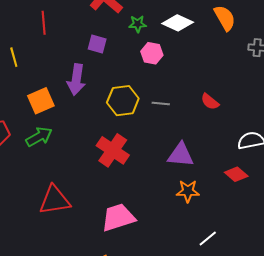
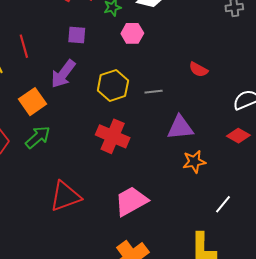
red line: (44, 23) -> (24, 46), moved
purple arrow: (76, 80) -> (63, 74), turned 40
gray line: (161, 103) -> (154, 92), moved

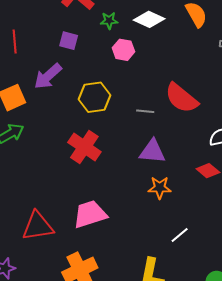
red semicircle: (198, 70) -> (181, 98), size x1.8
gray line: (154, 92) -> (145, 111), moved
red triangle: (65, 196) -> (38, 226), moved

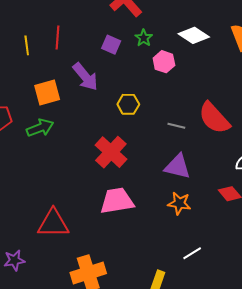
green star: (109, 21) -> (144, 38), moved, turned 30
purple arrow: (48, 76) -> (85, 77), turned -96
yellow hexagon: (94, 97) -> (128, 104), size x0.7
pink trapezoid: (90, 214) -> (117, 201), moved

